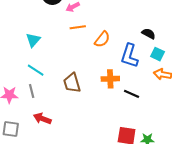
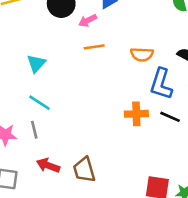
orange semicircle: (102, 39) -> (142, 54), moved, turned 54
brown trapezoid: (72, 83) -> (84, 170), moved
black line: (132, 94) -> (170, 117), moved

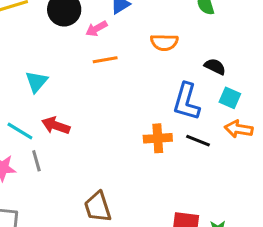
orange semicircle: (142, 54) -> (164, 42), moved
cyan line: (39, 103) -> (20, 131), moved
red arrow: (48, 165) -> (56, 126), moved

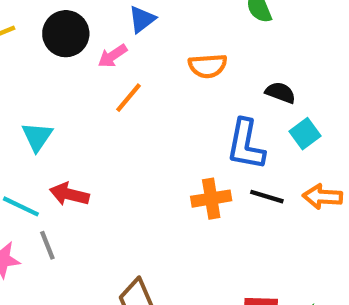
orange line: (105, 60) -> (129, 98), turned -35
cyan square: (230, 98) -> (305, 134), turned 35
orange arrow: (239, 129) -> (323, 197), moved

